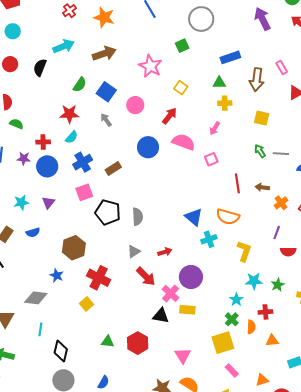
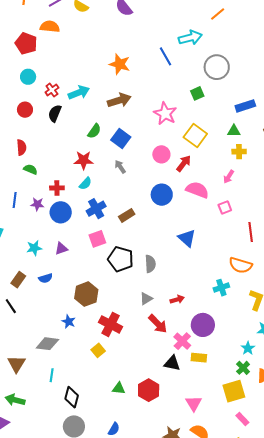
red cross: (69, 11) -> (52, 90), moved
yellow square: (181, 88) -> (195, 135), size x1.6
pink circle: (135, 105) -> (161, 154), moved
purple triangle: (48, 203) -> (61, 249), turned 32
blue triangle: (194, 217) -> (187, 238), moved

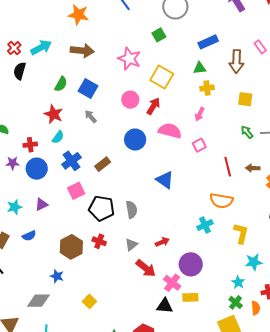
brown arrow: (119, 100) -> (82, 51), turned 30
red star: (84, 160) -> (54, 114), turned 30
red cross: (111, 324) -> (99, 241), moved, size x0.6

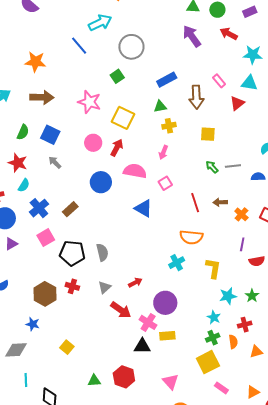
blue triangle: (165, 180) -> (143, 208), moved
purple triangle: (41, 204) -> (11, 244), moved
green cross: (236, 302) -> (213, 338), turned 32

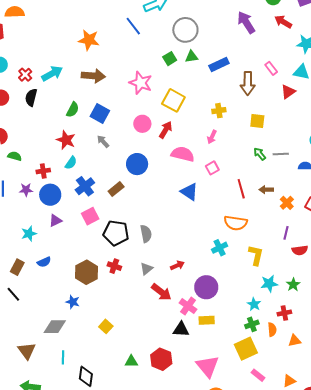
green triangle: (160, 106) -> (192, 57), moved
blue circle: (101, 182) -> (137, 164), moved
pink triangle: (171, 382) -> (208, 366), size x1.4

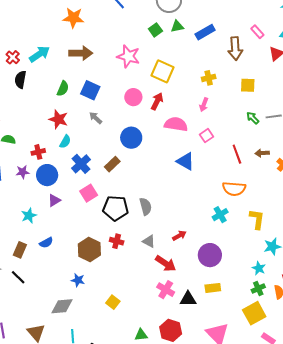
gray triangle: (146, 269) -> (149, 241), turned -48
pink cross: (188, 306) -> (166, 290), moved

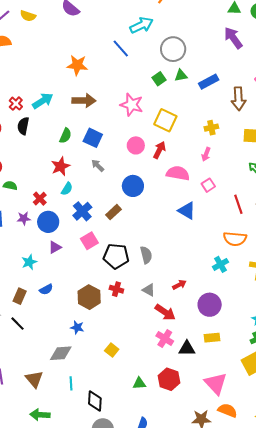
red star: (58, 119) -> (61, 166), turned 30
red cross: (38, 152) -> (40, 199), turned -32

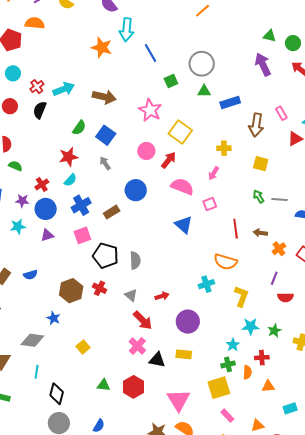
cyan arrow: (141, 25) -> (126, 30), moved, turned 110
orange star: (77, 65) -> (102, 47), moved
green square: (159, 79) -> (171, 81), moved
cyan star: (29, 262) -> (18, 226), moved

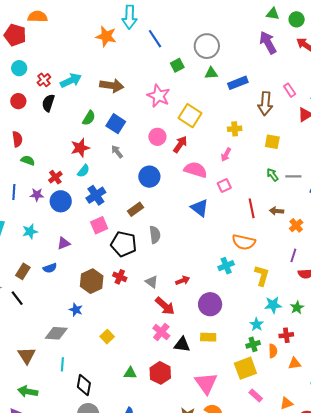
brown rectangle: (112, 212) -> (136, 209), moved
cyan star: (18, 226) -> (30, 231), moved
purple triangle: (47, 235) -> (64, 243), moved
gray semicircle: (135, 260) -> (155, 235), moved

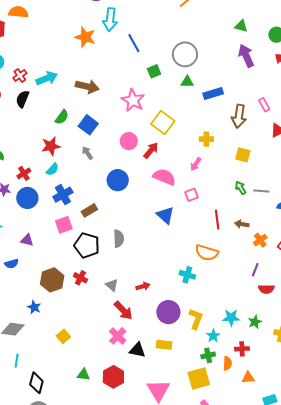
green triangle: (273, 14) -> (241, 26), moved
brown rectangle: (136, 209) -> (89, 210), moved
purple triangle: (64, 243) -> (27, 240), turned 32
cyan cross: (226, 266) -> (187, 275), turned 35
yellow L-shape: (262, 276) -> (196, 319), moved

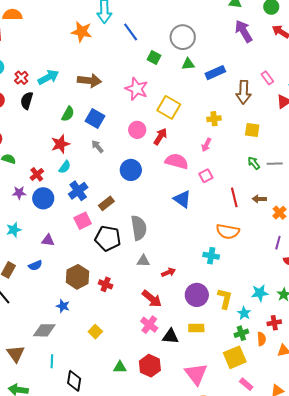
green square: (154, 71) -> (154, 58), turned -32
gray semicircle: (119, 239) -> (139, 228), size x1.4
red cross: (80, 278) -> (106, 284), moved
gray triangle: (112, 285) -> (143, 261), moved, turned -32

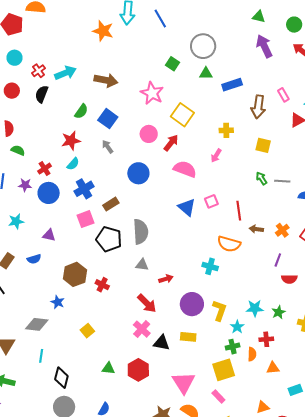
blue line: (131, 32) -> (160, 19), moved
pink square: (206, 176) -> (211, 201), moved
brown arrow: (259, 199) -> (256, 229), moved
pink rectangle: (246, 384) -> (218, 397), moved

